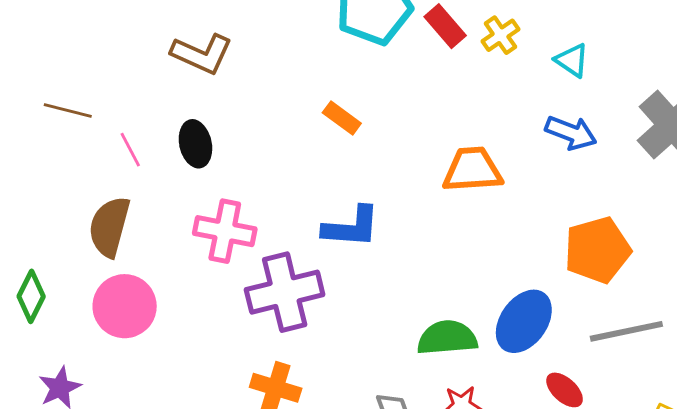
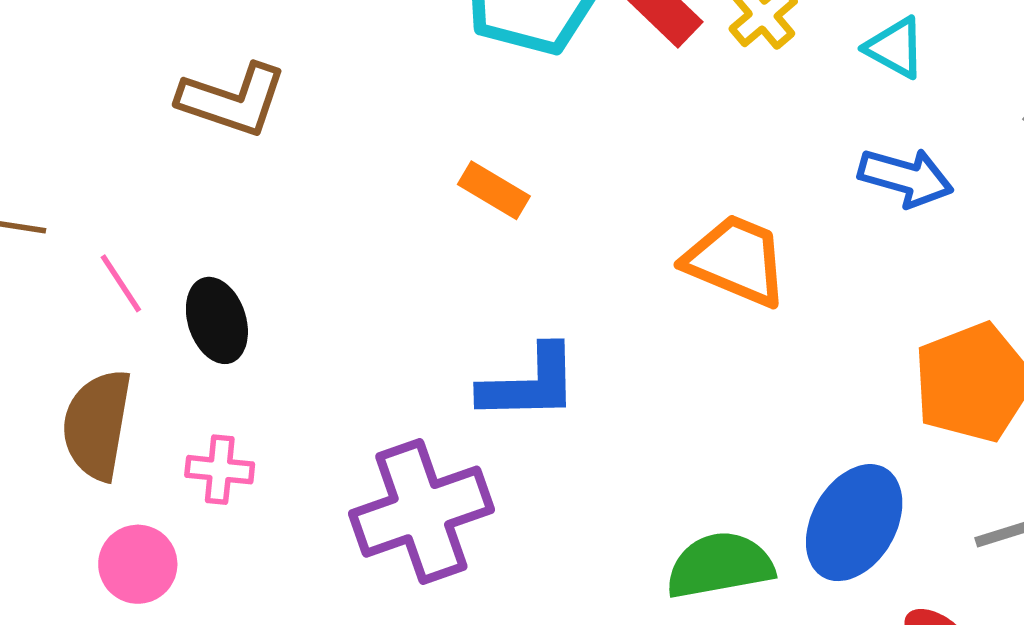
black ellipse: (195, 144) -> (217, 320), moved
orange trapezoid: (472, 170) -> (736, 260), turned 32
pink cross: (225, 231) -> (220, 470), moved, size x0.6
pink circle: (125, 306) -> (138, 564), size x0.7

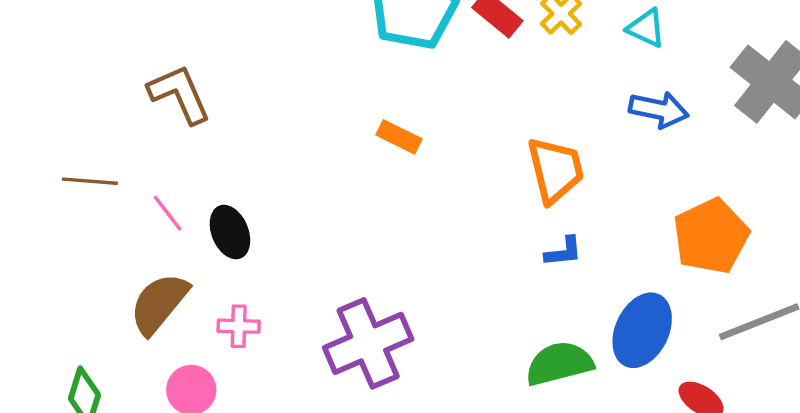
brown L-shape: (232, 100) -> (179, 94), moved, turned -128
orange trapezoid: (736, 260) -> (555, 170), turned 58
blue L-shape: (529, 384) -> (564, 252), moved, size x0.6
brown semicircle: (97, 425) -> (159, 304), turned 34

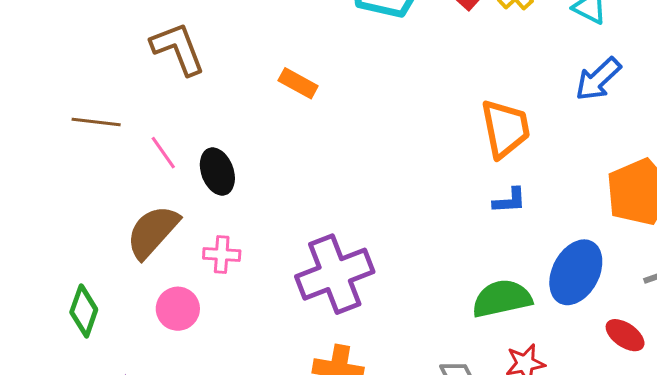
blue arrow: (659, 110) -> (598, 79), turned 123
orange rectangle: (399, 137) -> (298, 83), moved

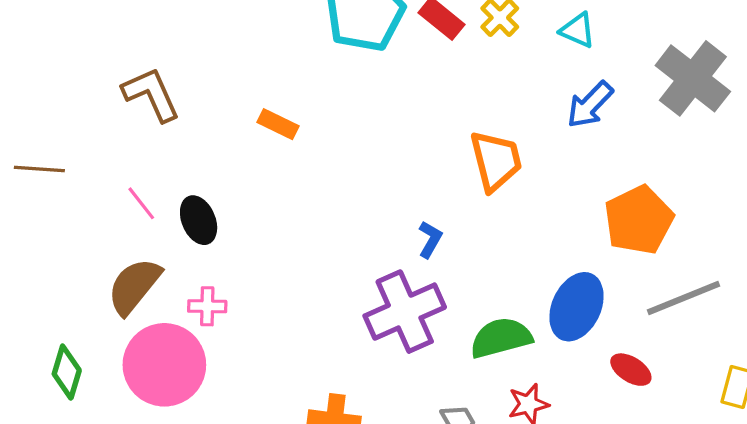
brown line: (96, 122) -> (39, 169), moved
blue L-shape: (510, 201) -> (430, 239), moved, turned -54
purple cross: (335, 274) -> (405, 312), moved
pink circle: (178, 309) -> (164, 365), size x1.8

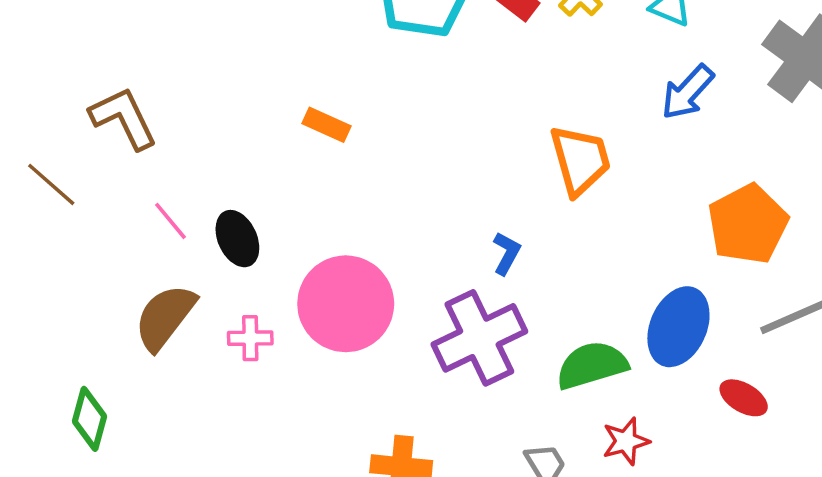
brown L-shape: (151, 94) -> (123, 118), moved
brown line: (39, 169) -> (51, 184), turned 39
pink circle: (164, 365) -> (346, 304), moved

